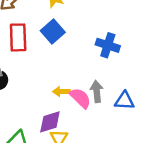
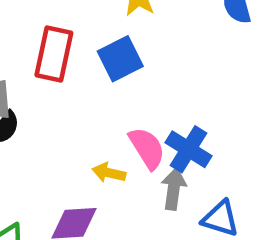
blue cross: (108, 45) -> (188, 149), moved
pink semicircle: (80, 98) -> (147, 148), moved

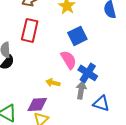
blue square: (120, 59) -> (77, 36), moved
pink semicircle: (147, 148) -> (69, 60), moved

